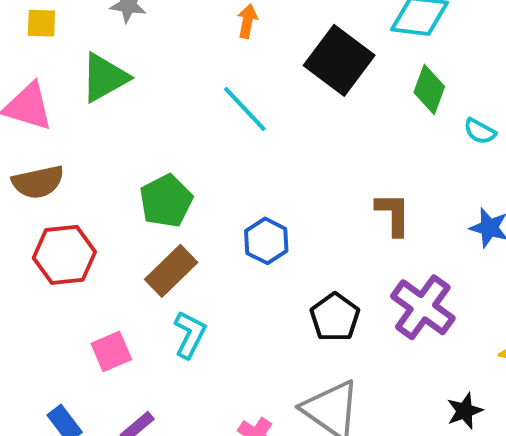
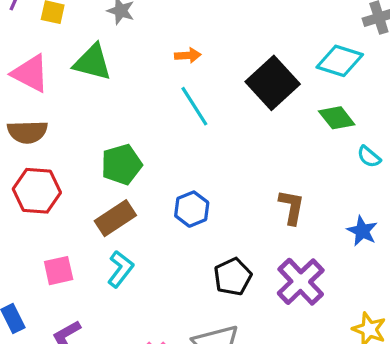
orange arrow: (247, 21) -> (188, 55), moved, turned 65
green triangle: (104, 78) -> (93, 62), turned 33
green diamond: (429, 90) -> (337, 118), turned -69

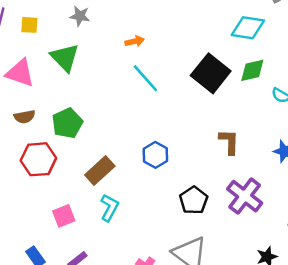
green triangle: (93, 62) -> (65, 58), turned 40
black square: (273, 83) -> (211, 73), moved
green diamond: (337, 118) -> (252, 70), turned -56
brown semicircle: (27, 132) -> (24, 117), size x0.7
green pentagon: (122, 164) -> (67, 123), moved

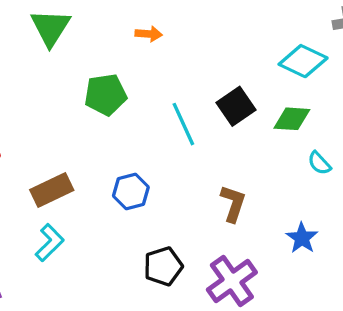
black square: (211, 73) -> (236, 106), size x0.7
cyan line: (145, 78) -> (183, 124), moved
green pentagon: (67, 123) -> (106, 95), moved

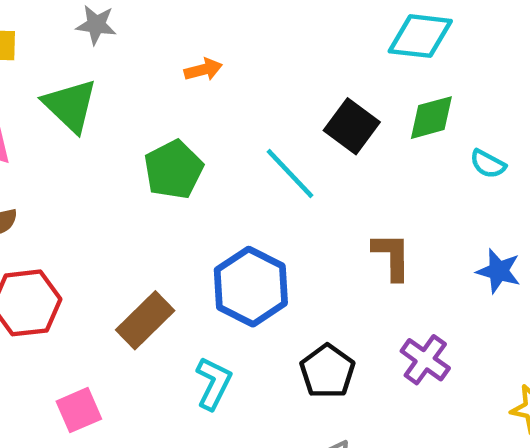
blue hexagon: (131, 191) -> (251, 287), size x1.5
cyan L-shape: (50, 243) -> (213, 383), moved
purple cross: (232, 281) -> (425, 360), size x0.7

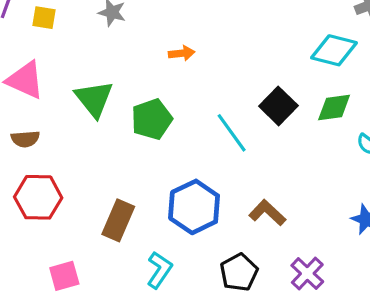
green triangle: (70, 106) -> (94, 99), moved
brown L-shape: (392, 256) -> (267, 213), moved, turned -54
brown rectangle: (145, 320) -> (118, 220), turned -30

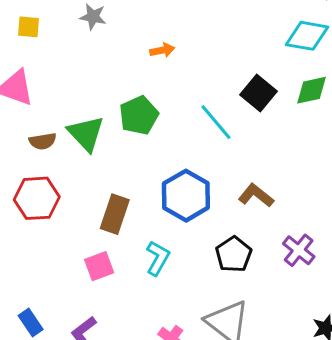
green triangle: (94, 99) -> (86, 133), moved
brown semicircle: (25, 139) -> (43, 141), moved
pink square: (64, 276) -> (99, 266), moved

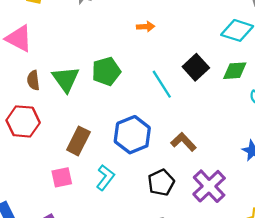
orange arrow: (162, 50) -> (146, 27), moved
brown semicircle: (43, 141) -> (33, 80), turned 84
purple cross: (299, 250) -> (209, 186), size x1.4

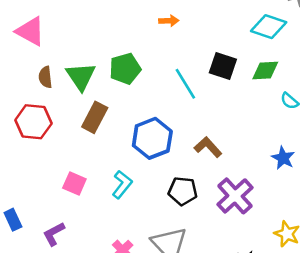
black square: (196, 67) -> (223, 66), turned -30
brown rectangle: (78, 141) -> (95, 117), moved
pink square: (62, 177) -> (74, 184), turned 35
black pentagon: (161, 183) -> (183, 191), turned 30

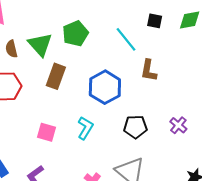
black square: (223, 66) -> (155, 21), size x0.7
brown L-shape: (208, 147) -> (149, 71), moved, turned -120
purple cross: (235, 196) -> (178, 125), size x0.6

